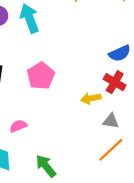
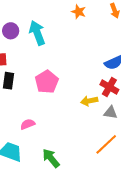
gray triangle: (111, 121) -> (110, 113), moved

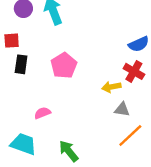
gray triangle: (110, 113) -> (122, 109), moved

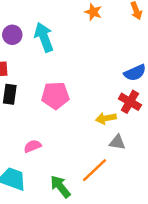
pink pentagon: (64, 65) -> (55, 95), turned 30
orange line: (130, 136) -> (95, 170), moved

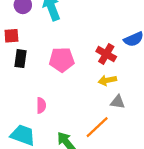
red cross: (130, 102) -> (106, 54), moved
pink semicircle: (33, 146) -> (41, 105), turned 112

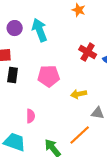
red cross: (106, 54) -> (88, 52), moved
yellow arrow: (107, 80) -> (79, 94), moved

